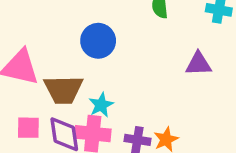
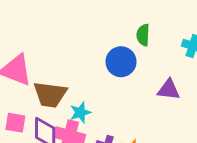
blue circle: (98, 41) -> (121, 62), moved

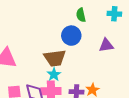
brown trapezoid: (50, 95) -> (55, 58), moved

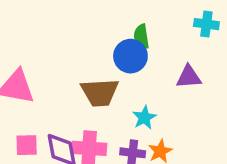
green semicircle: (81, 15) -> (141, 36), moved
cyan star: (54, 74) -> (144, 118), moved

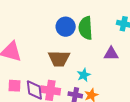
green semicircle: (141, 36) -> (86, 28), size x1.6
blue circle: (130, 56) -> (66, 27), moved

